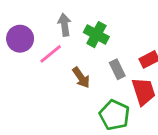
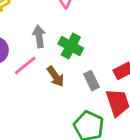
brown arrow: (81, 78) -> (56, 76), moved

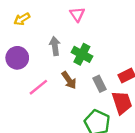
pink line: (25, 65) -> (38, 87), moved

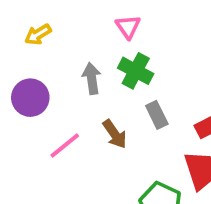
green cross: (82, 54) -> (136, 71), moved
gray rectangle: (100, 84) -> (157, 115), moved

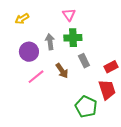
green cross: (136, 71) -> (73, 38), turned -30
purple circle: (30, 98) -> (29, 52), moved

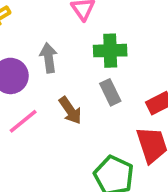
green cross: (73, 38) -> (110, 51), moved

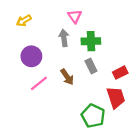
gray arrow: (49, 58) -> (64, 38), moved

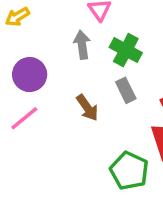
green cross: (91, 41) -> (126, 50), turned 30
pink line: (39, 83) -> (24, 118), moved

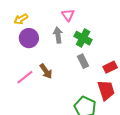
purple circle: (30, 75) -> (29, 38), moved
brown arrow: (87, 108) -> (46, 71), moved

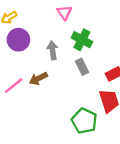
gray arrow: (58, 35) -> (53, 50), moved
brown arrow: (46, 71) -> (38, 79), turned 98

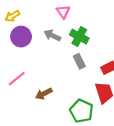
gray arrow: (53, 50) -> (52, 35), moved, turned -56
brown arrow: (38, 79) -> (44, 94), moved

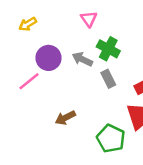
gray arrow: (52, 35) -> (82, 59), moved
purple circle: (21, 37) -> (48, 58), moved
pink line: (17, 79) -> (29, 81), moved

